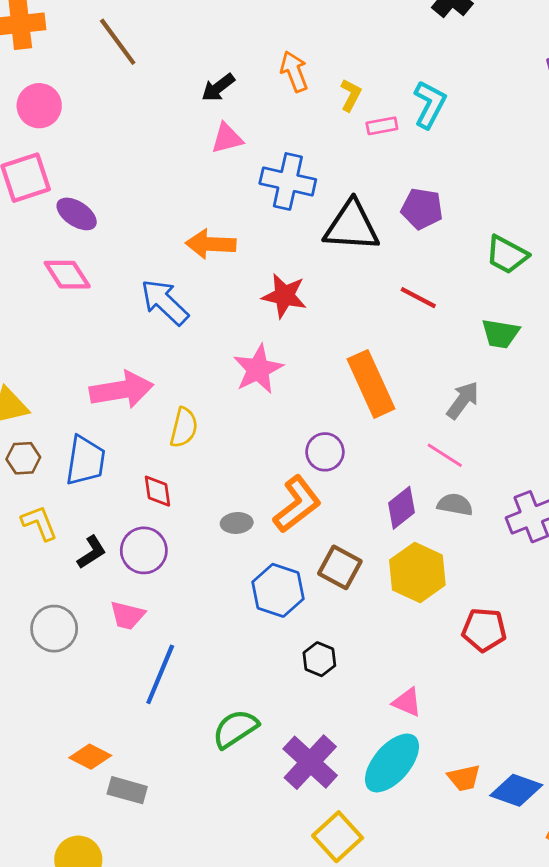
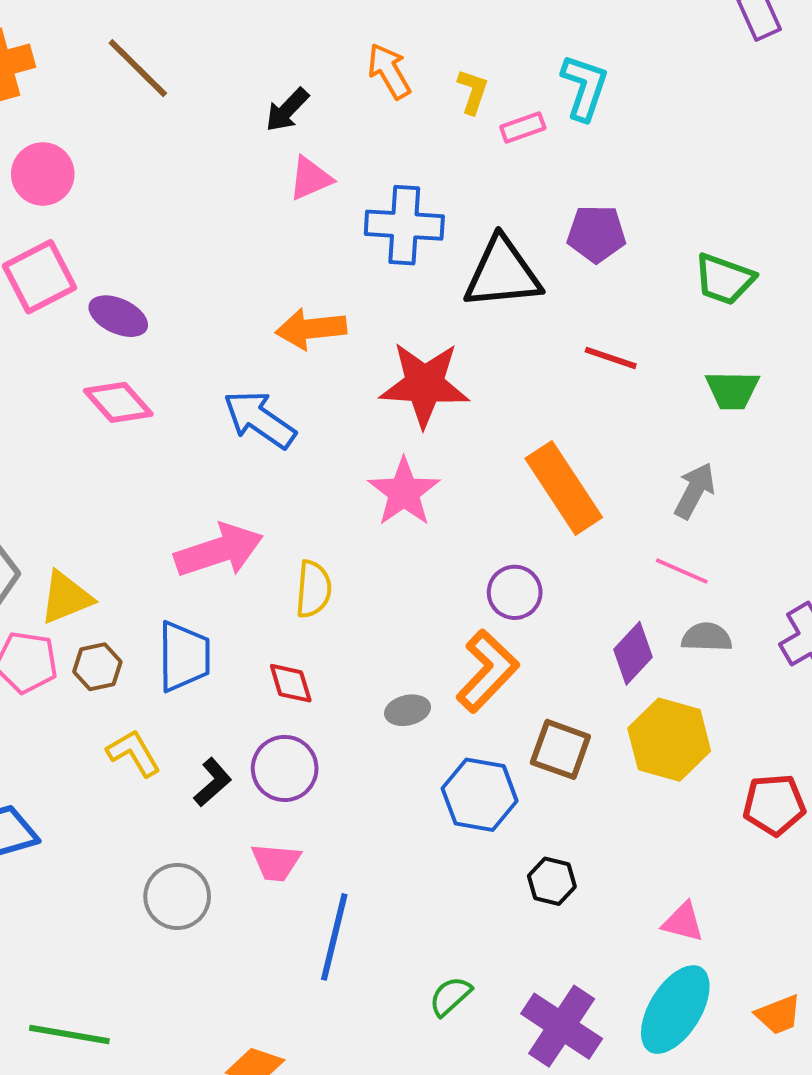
red star: (284, 296) -> (424, 384), size x1.4
green semicircle: (235, 729) -> (450, 996), size x0.7

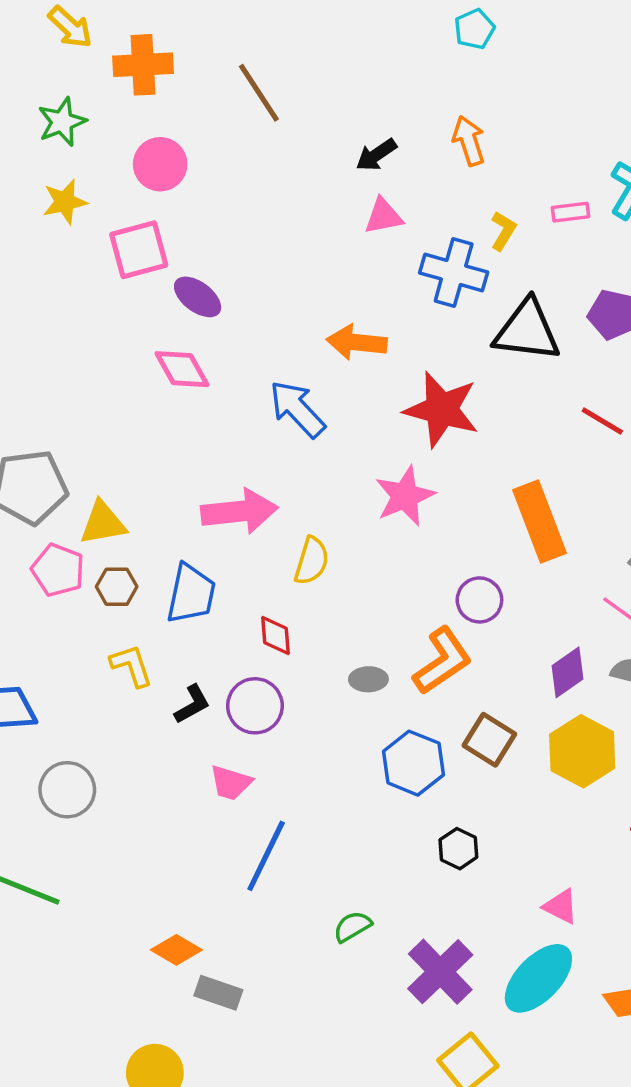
yellow L-shape: (473, 92) -> (503, 231), moved
gray circle: (177, 896) -> (67, 790), moved

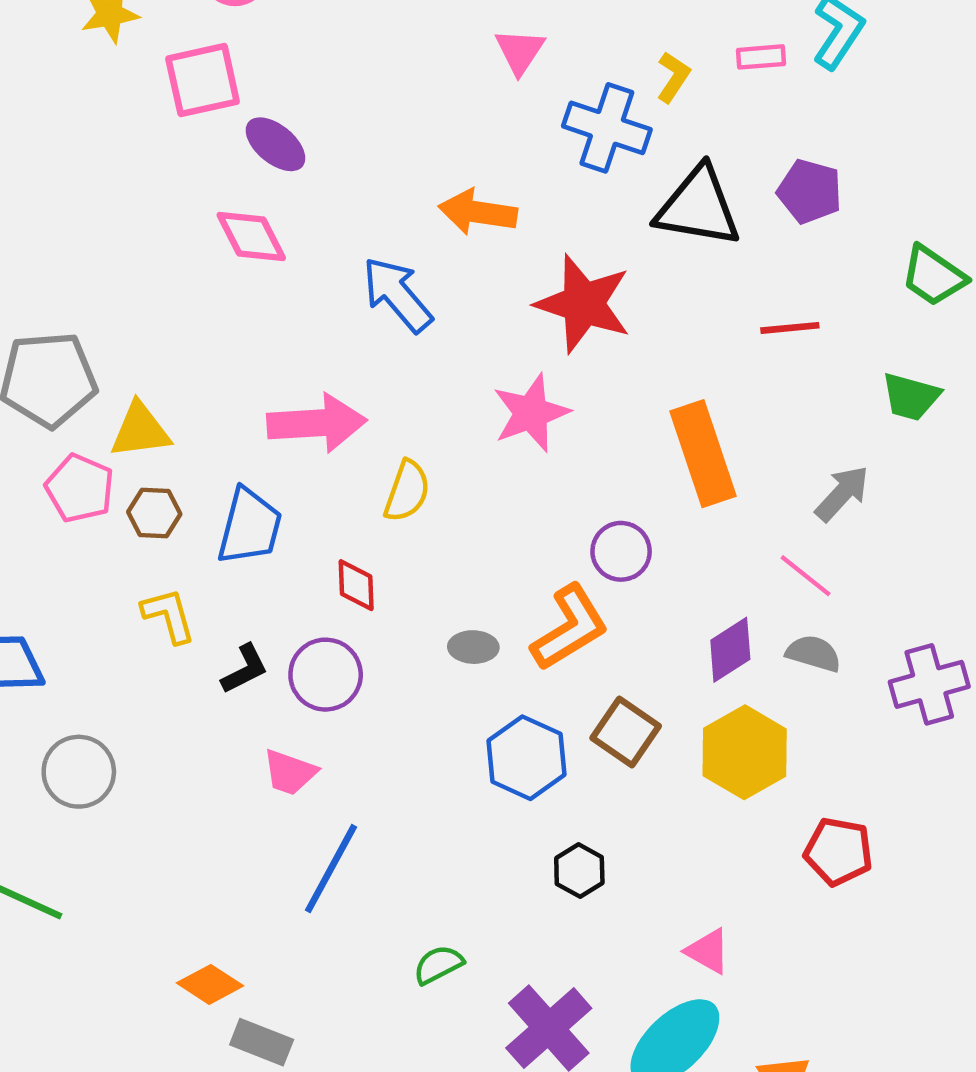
pink triangle: (383, 216) -> (520, 51), turned -48
red line: (602, 421) -> (790, 328), turned -39

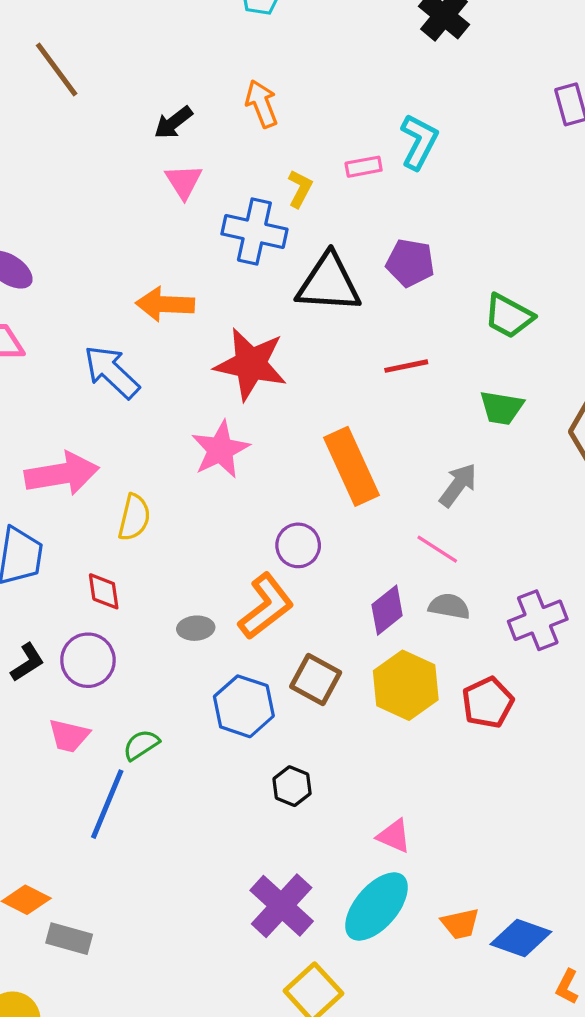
red pentagon: (838, 851) -> (488, 703), moved, turned -30
green semicircle: (438, 965) -> (141, 745), moved

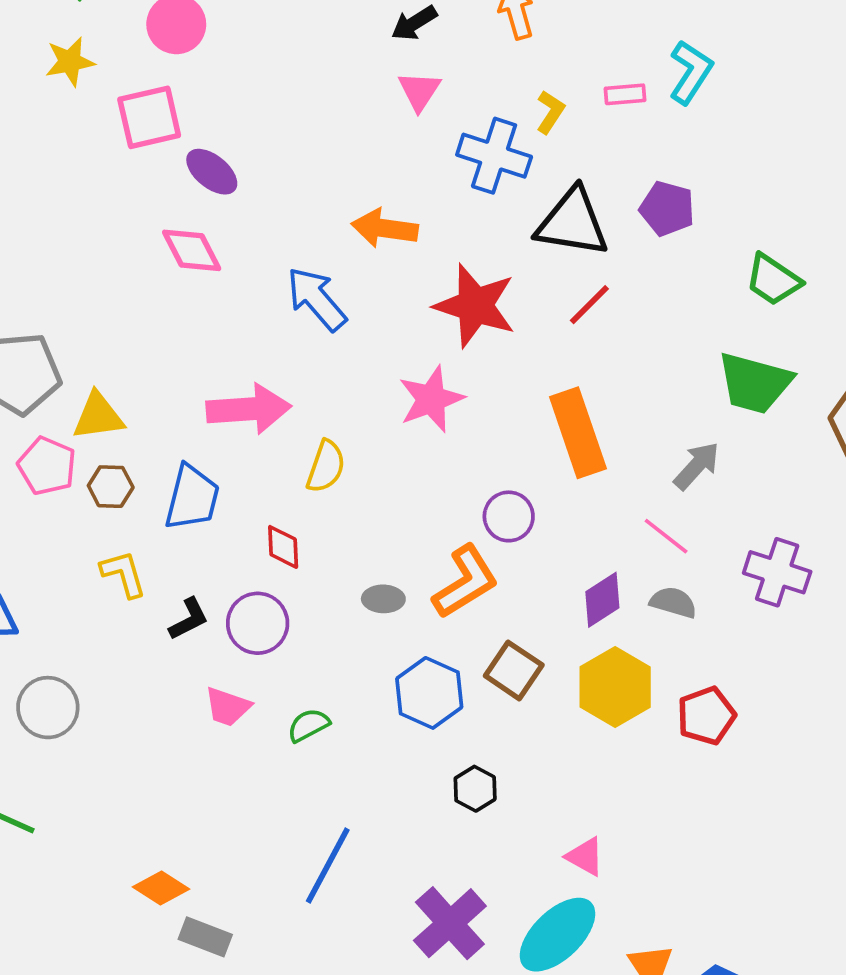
red line: (406, 366) -> (589, 305), moved, turned -39
green trapezoid: (502, 408) -> (755, 383), size x1.5
purple cross: (538, 620) -> (777, 572), moved, turned 34
blue line: (107, 804) -> (328, 865), moved

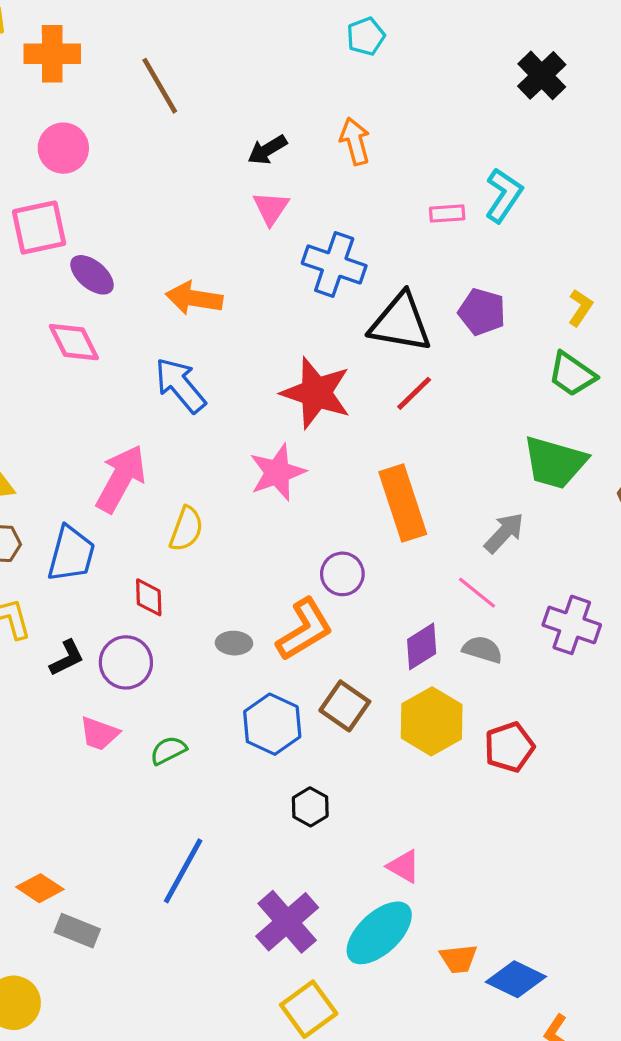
yellow L-shape: (550, 112) -> (580, 308), moved
orange arrow: (385, 228) -> (194, 298), moved
pink arrow: (249, 409) -> (121, 479), turned -58

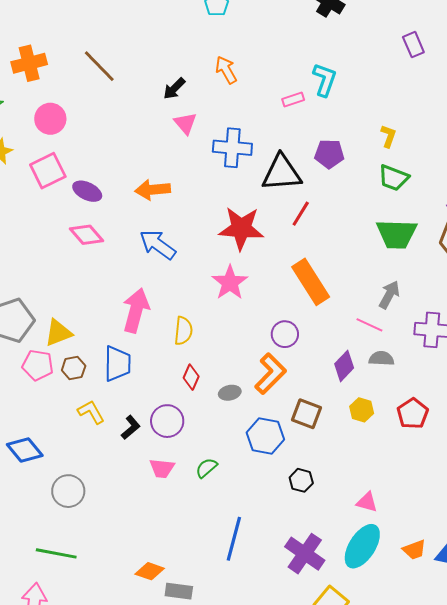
gray arrow: (504, 533) -> (389, 295), moved
red diamond: (149, 597) -> (191, 377), moved, turned 40
yellow hexagon: (432, 721) -> (362, 410), size x0.6

